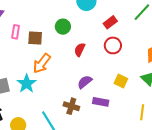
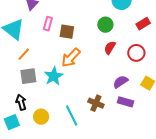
green circle: (63, 27) -> (105, 25), moved
red circle: (113, 45) -> (136, 53), moved
purple semicircle: (85, 82) -> (121, 82), moved

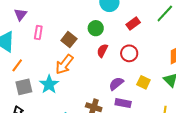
brown square: (67, 32) -> (69, 40), moved, turned 35

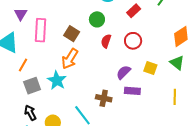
pink rectangle: (38, 33) -> (40, 30), size x1.6

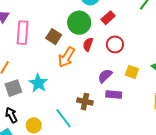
red rectangle: (134, 11) -> (108, 18), moved
green circle: (97, 19) -> (79, 23), size x1.5
orange arrow: (70, 59) -> (66, 57), moved

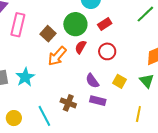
purple semicircle: (105, 76) -> (92, 81), turned -91

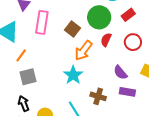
cyan star: (25, 77) -> (73, 75), moved

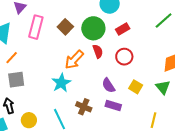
brown square: (73, 29) -> (65, 27), moved
red semicircle: (106, 40) -> (98, 51), turned 128

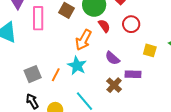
orange line: (12, 58) -> (56, 75), moved
purple semicircle: (108, 85) -> (112, 58), moved
brown cross: (84, 107) -> (114, 85), moved, turned 35

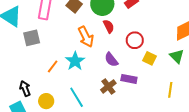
red circle: (131, 24) -> (135, 40), moved
orange arrow: (83, 40) -> (86, 37), turned -65
gray square: (33, 74) -> (32, 38), moved

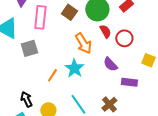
red circle: (135, 40) -> (124, 38), moved
brown cross: (108, 86) -> (109, 104), moved

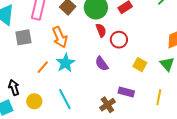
orange arrow: (83, 43) -> (60, 37), moved
purple rectangle: (129, 82) -> (126, 92), moved
brown cross: (109, 104) -> (107, 105), moved

